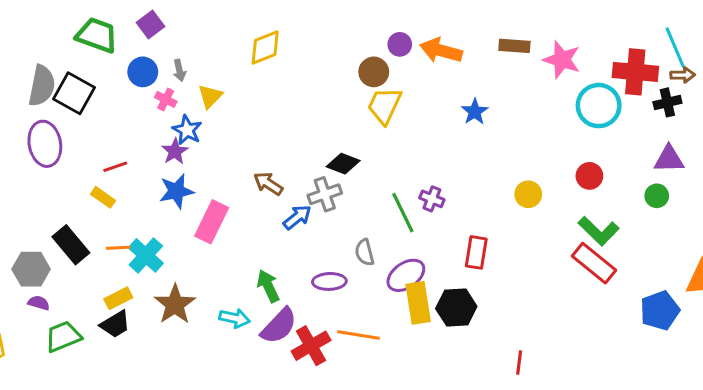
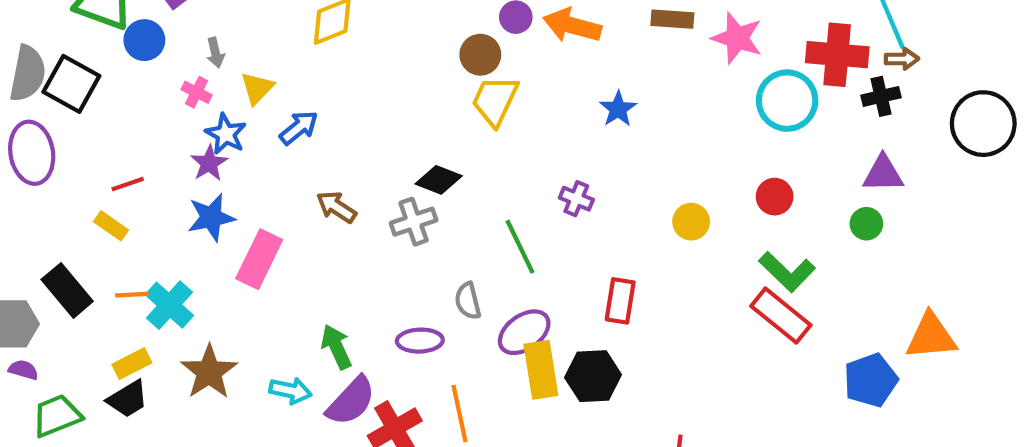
blue circle: (143, 72) -> (144, 40), moved
purple cross: (432, 199) -> (576, 199), moved
blue arrow: (297, 217) -> (299, 128), moved
orange line: (358, 335) -> (459, 414), turned 69

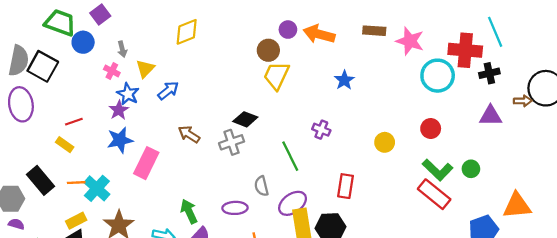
brown arrow: (902, 59) -> (523, 101), moved
green circle: (866, 224) -> (471, 169), moved

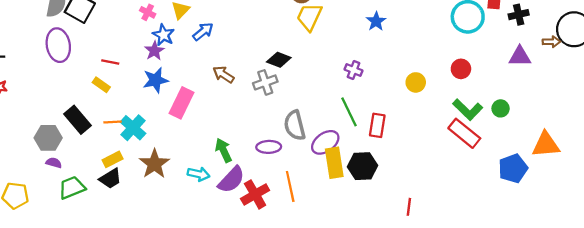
red line: (74, 122) -> (110, 62), turned 30
green line: (290, 156) -> (349, 112), moved
gray semicircle: (261, 186) -> (295, 125), size x1.5

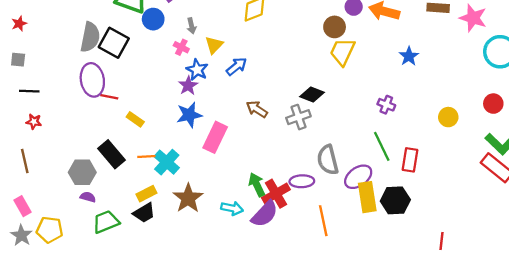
red line: (110, 62) -> (109, 97), moved
red cross: (255, 194) -> (276, 194), moved

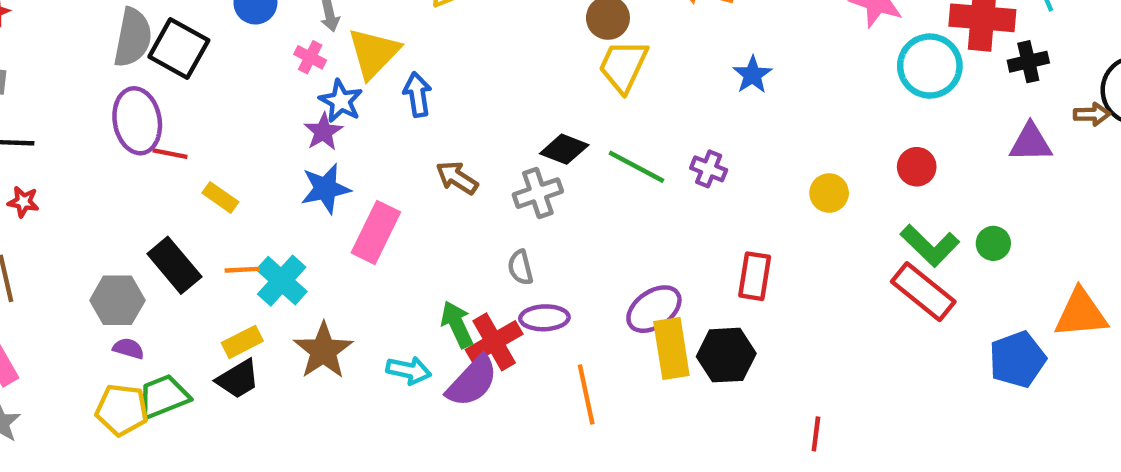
yellow triangle: (214, 45) -> (374, 53), size x1.5
blue arrow: (237, 66) -> (417, 94), turned -60
green line: (382, 146) -> (636, 167), moved, turned -36
gray semicircle: (328, 160) -> (520, 267), moved, size x0.6
yellow pentagon: (50, 230) -> (122, 410), moved

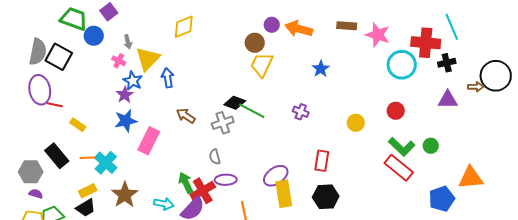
green line: (636, 167) -> (252, 111), moved
black hexagon: (726, 355) -> (326, 197), moved

